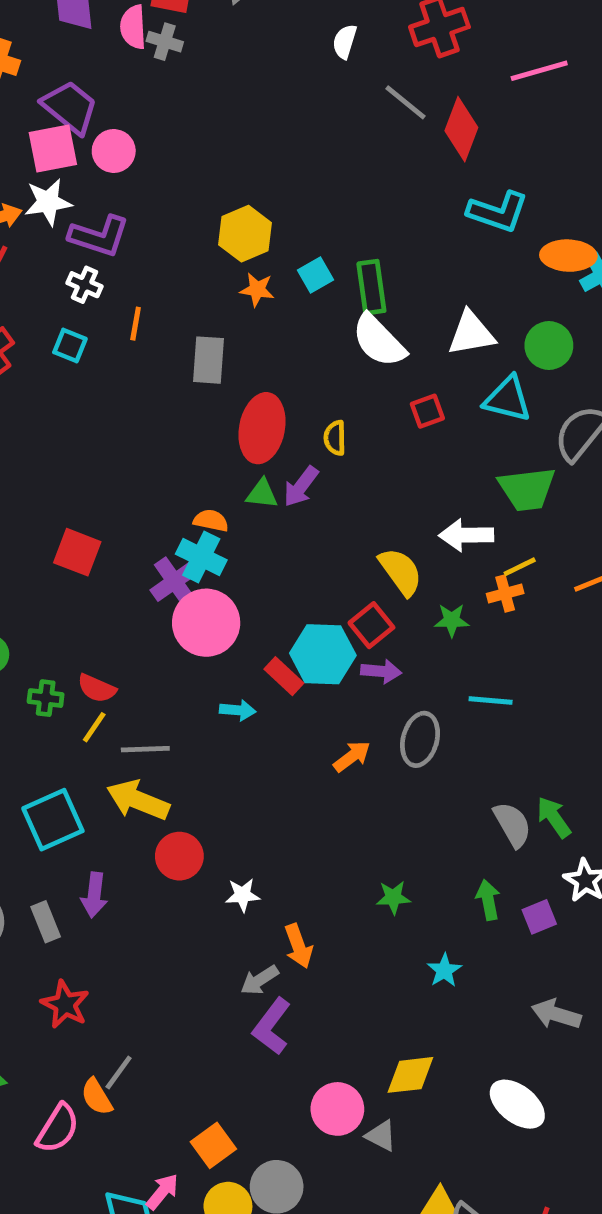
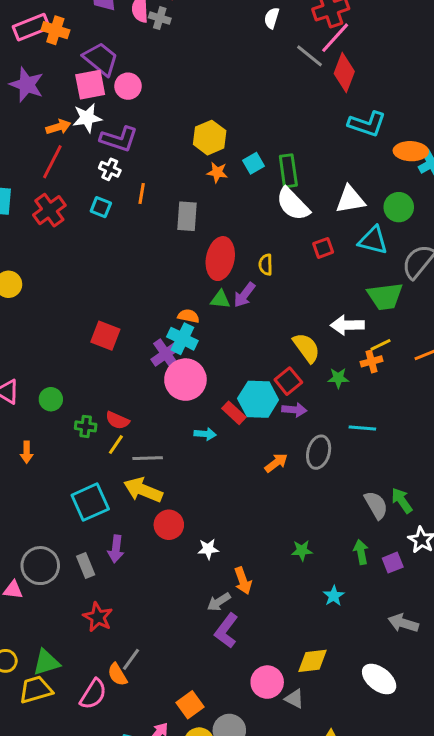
pink line: (539, 71) -> (335, 38), moved, turned -32

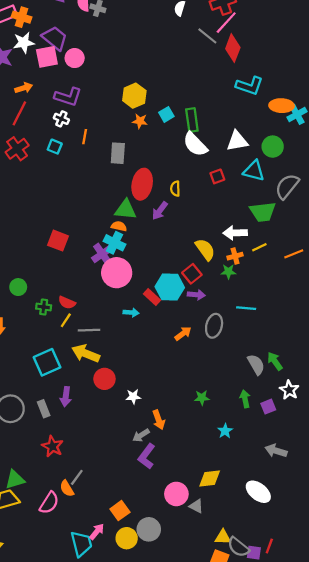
white star: (87, 118) -> (24, 43), moved
green triangle: (220, 299) -> (126, 210), moved, size x1.5
orange cross: (372, 361) -> (235, 256), moved

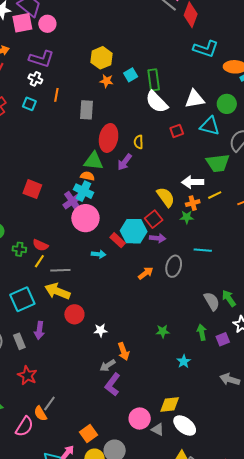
white ellipse: (258, 492) -> (185, 426), moved

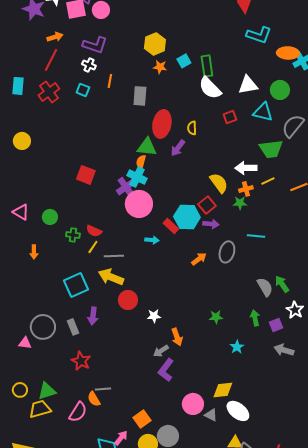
orange semicircle: (87, 176) -> (141, 162), turned -88
gray arrow: (230, 379) -> (284, 350), moved
gray line: (49, 403) -> (103, 389), turned 49

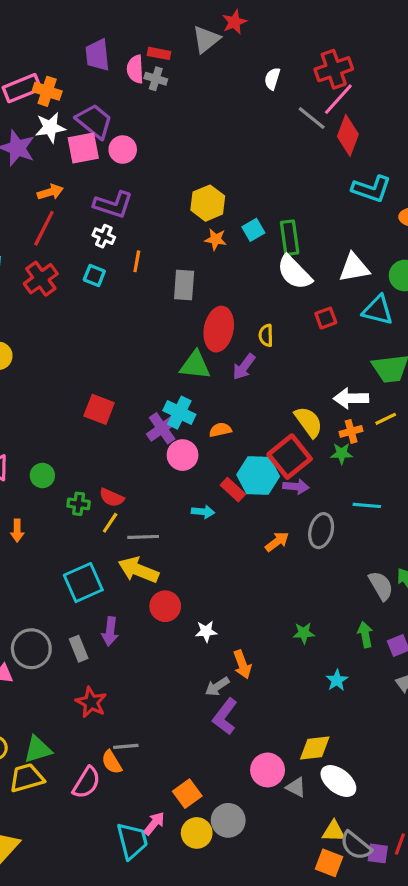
orange semicircle: (141, 162) -> (220, 430), moved, turned 64
pink circle: (139, 204) -> (183, 455), size x0.7
red square: (207, 205) -> (290, 457), size x1.5

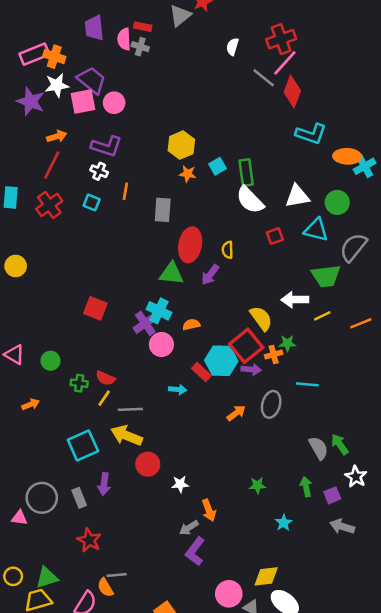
orange cross: (351, 431) -> (274, 354), moved
orange arrow: (17, 531) -> (31, 404), turned -112

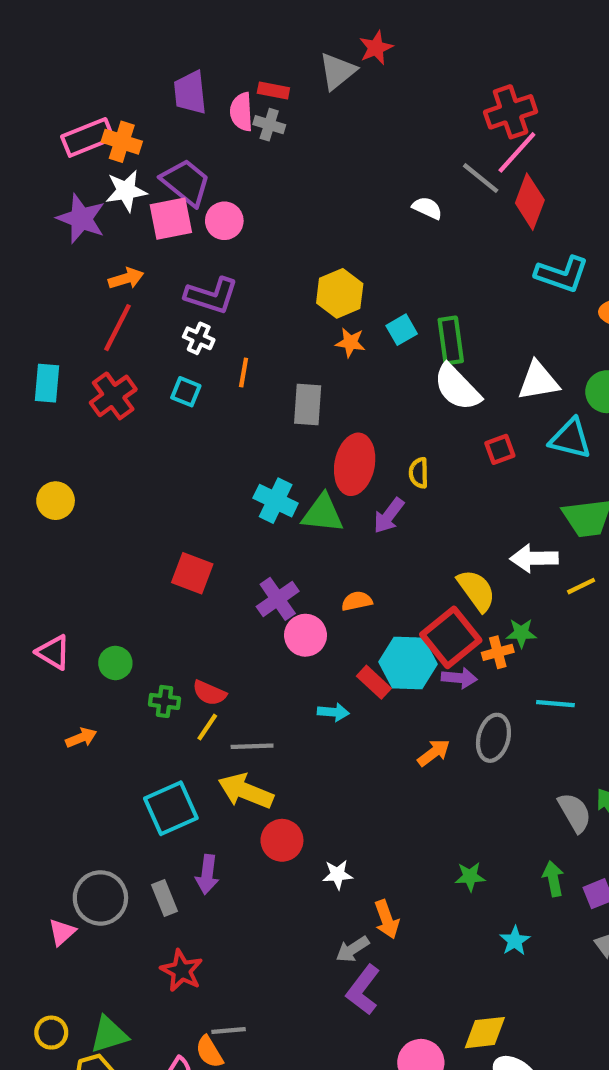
white semicircle: (232, 47) -> (427, 208), moved, turned 98
cyan cross: (159, 311) -> (276, 501), moved
pink triangle: (19, 518) -> (62, 932), turned -49

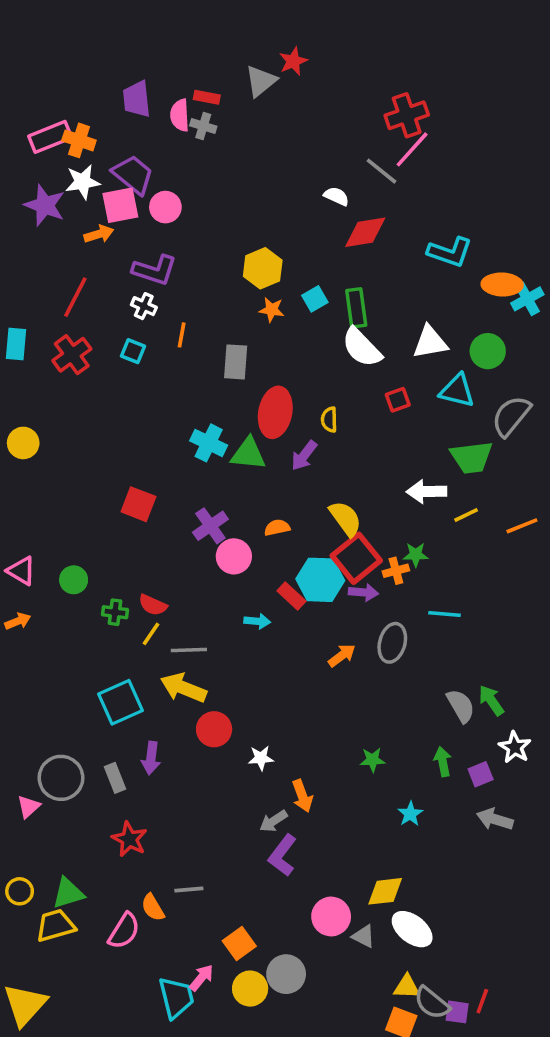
red diamond: (530, 202) -> (365, 232), moved, turned 60
orange arrow: (126, 278) -> (99, 234), moved
yellow semicircle: (476, 590) -> (345, 519), moved
orange arrow: (81, 738) -> (18, 621), moved
gray line: (229, 1030) -> (189, 889), moved

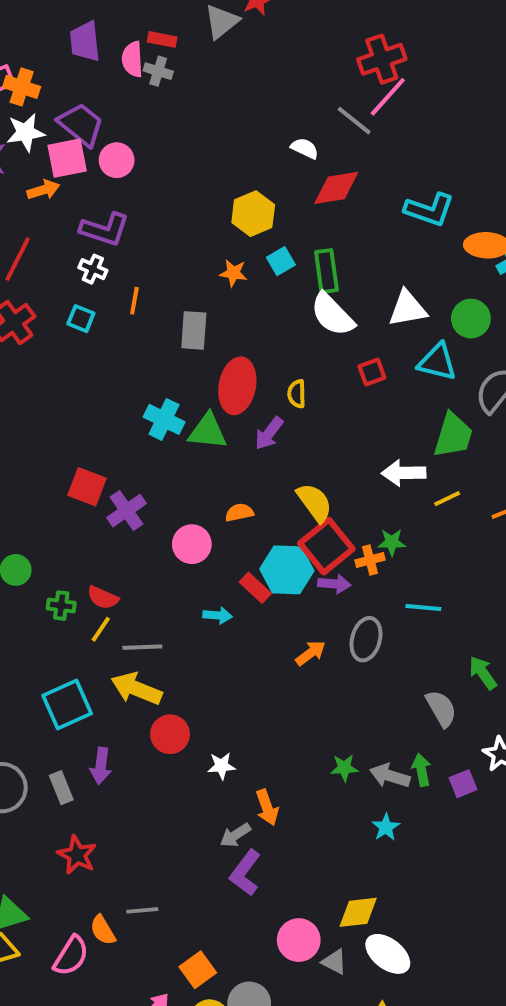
yellow hexagon: (263, 268) -> (253, 214), moved
green trapezoid: (472, 457) -> (453, 435), turned -66
purple cross: (210, 526) -> (126, 511), moved
green arrow: (491, 700) -> (483, 673), moved
gray arrow: (495, 819) -> (390, 776), moved

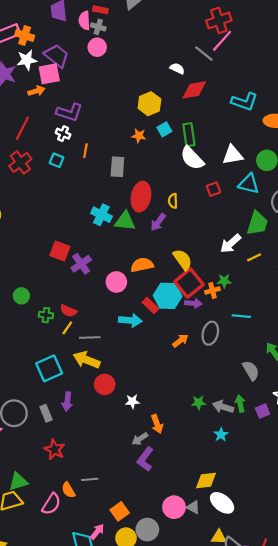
pink circle: (117, 160) -> (97, 47), moved
white arrow: (404, 473) -> (231, 244), turned -40
orange semicircle: (239, 513) -> (142, 265), size x1.5
cyan arrow: (218, 615) -> (130, 320), size x1.5
pink circle: (299, 940) -> (174, 507), moved

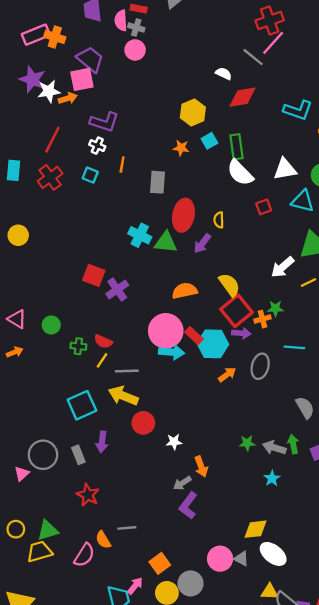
white star: (27, 60) -> (49, 91), moved
pink circle: (116, 282) -> (166, 331), moved, size x1.5
cyan hexagon: (168, 296) -> (213, 344), moved

